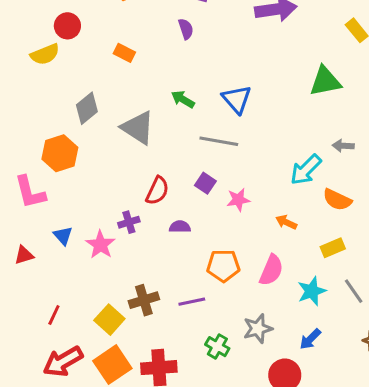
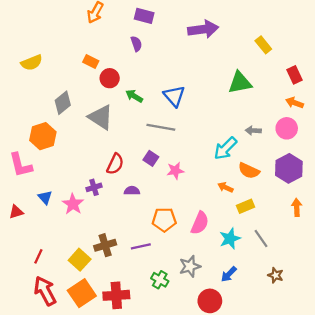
red circle: (67, 26) -> (110, 78), moved
orange arrow: (286, 222) -> (225, 187), moved
red arrow: (63, 362) -> (45, 291), turned 92

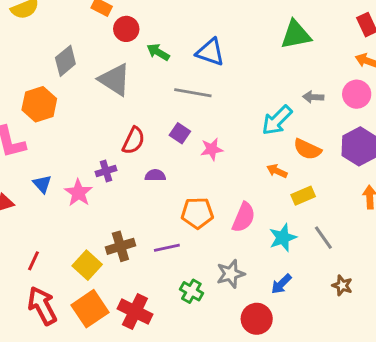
blue triangle: (174, 96) -> (210, 52), turned -30
red cross: (116, 295) -> (135, 312), turned 30

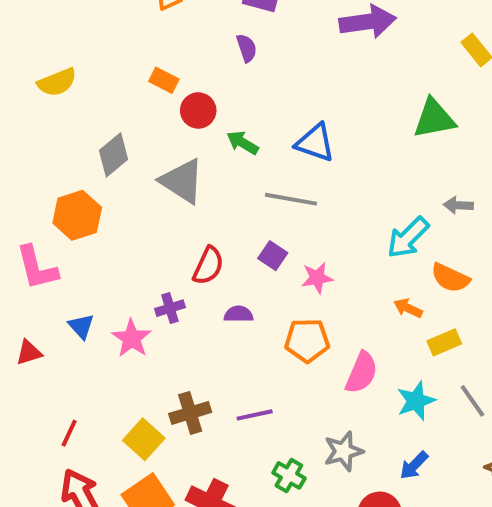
orange pentagon: (197, 213) -> (307, 340), moved

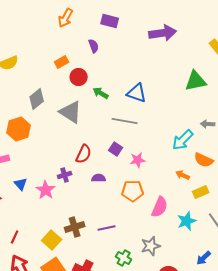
purple semicircle: (247, 48) -> (94, 46), moved
orange rectangle: (164, 80) -> (62, 62), turned -56
blue arrow: (414, 465) -> (204, 258), moved

